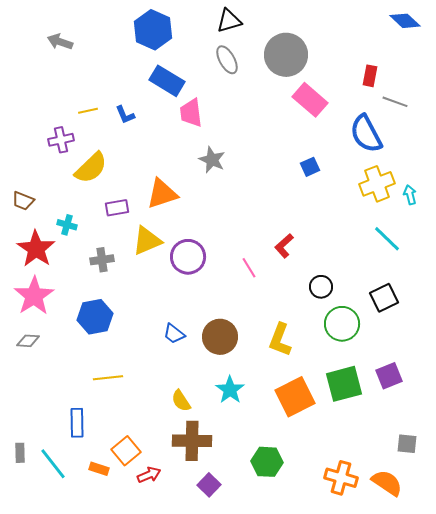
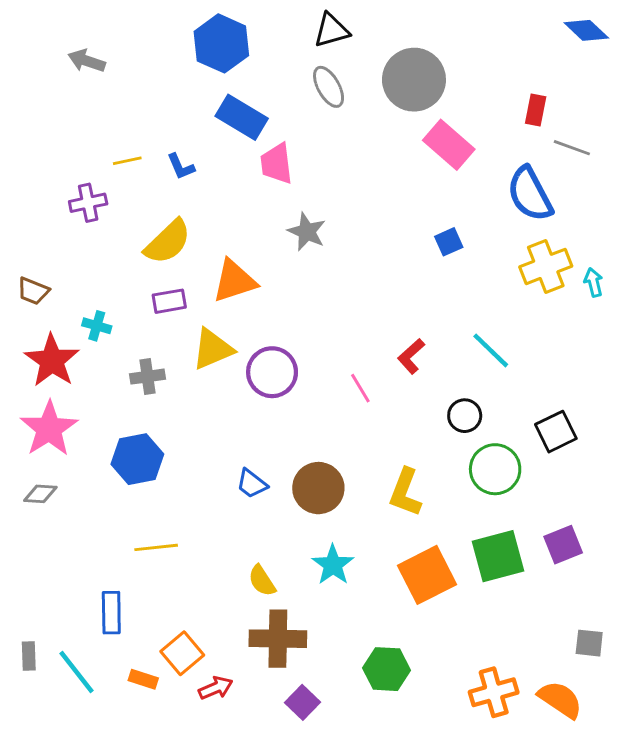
yellow semicircle: (91, 168) -> (168, 242), moved
cyan line: (387, 239) -> (491, 350), moved
orange cross: (341, 478) -> (494, 692), turned -32

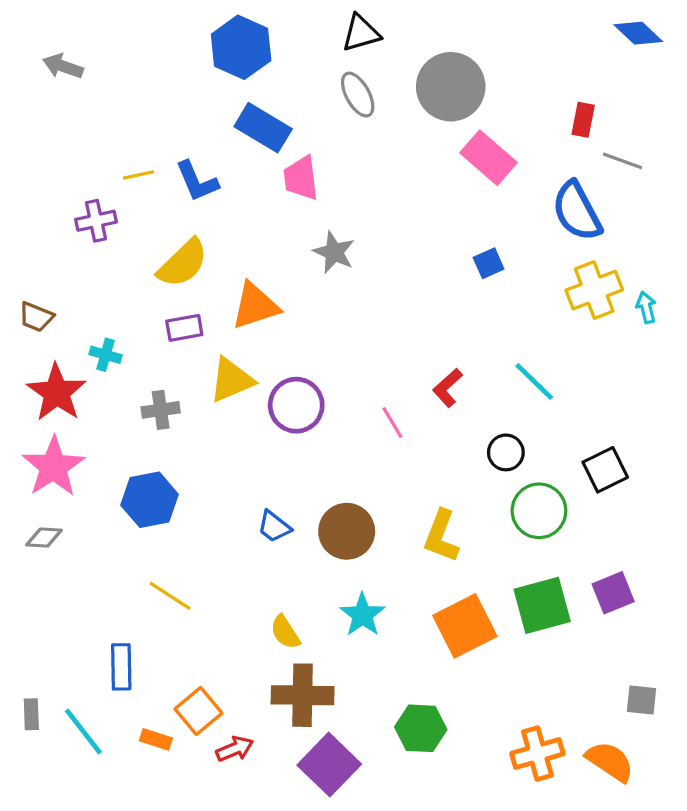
gray arrow: (87, 61) -> (63, 66), moved
blue L-shape: (181, 167) -> (197, 181), size x1.4
yellow line: (156, 547) -> (170, 596), turned 39
purple square: (302, 702) -> (329, 765), size x1.6

